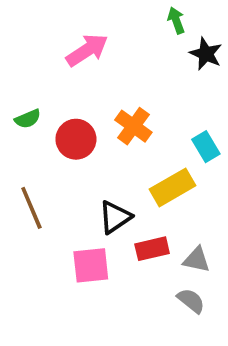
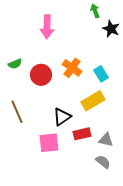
pink arrow: (87, 50) -> (47, 27), turned 125
cyan rectangle: (206, 147) -> (101, 74), moved

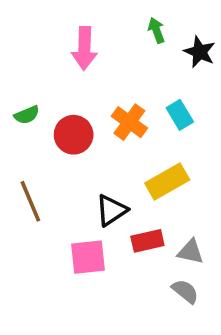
green arrow: (95, 11) -> (156, 30), moved
cyan rectangle: (101, 74) -> (180, 115), moved

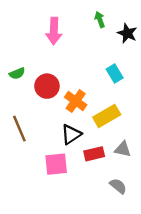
orange cross: (129, 122) -> (76, 101), moved
gray triangle: (191, 252) -> (123, 149), moved

